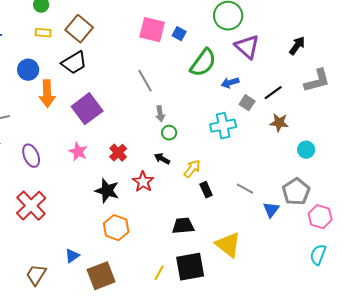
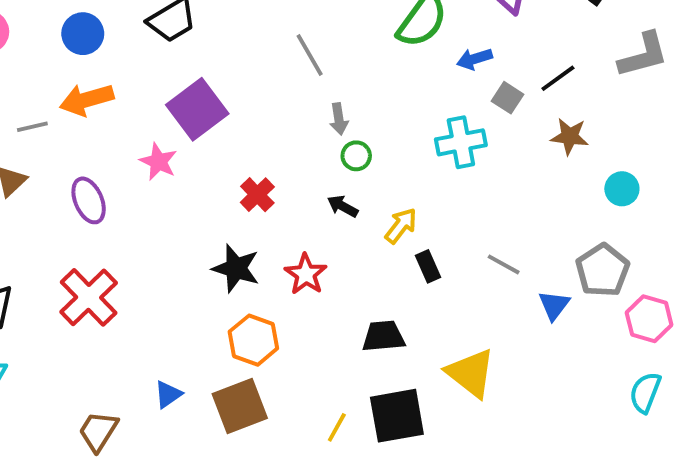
orange arrow: (47, 94) -> (87, 100), moved, turned 76
pink star: (78, 152) -> (158, 162), moved
red star: (143, 182) -> (306, 274), moved
brown square: (101, 276) -> (240, 406), moved

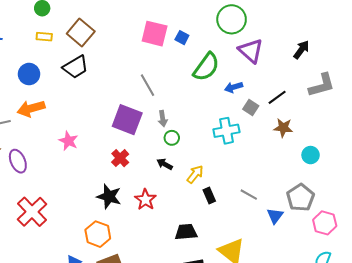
purple square: (197, 109) -> (127, 120), moved, turned -32
purple ellipse: (89, 200) -> (18, 161), moved
orange hexagon: (253, 340) -> (98, 234), moved

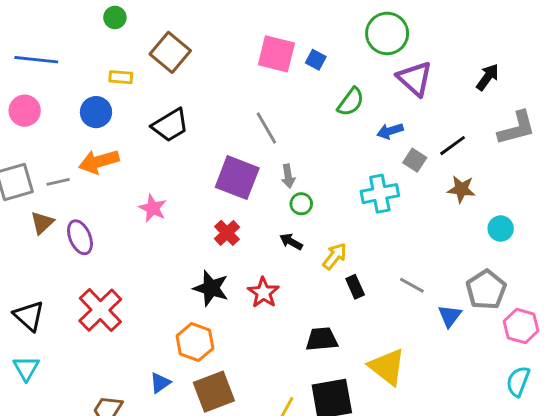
yellow rectangle: (44, 37) -> (121, 77), moved
black trapezoid: (76, 67) -> (170, 125), moved
green semicircle: (206, 67) -> (351, 102), size x0.7

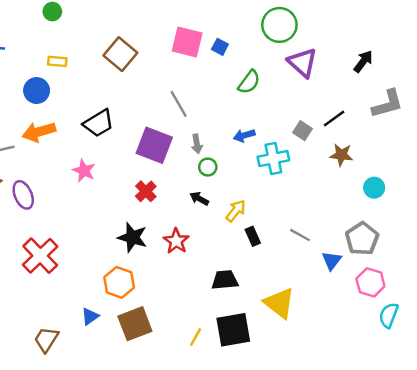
brown square: (170, 52) -> (120, 54), moved
black trapezoid: (170, 125) -> (98, 123), moved
blue arrow: (390, 131) -> (244, 135), moved
pink hexagon: (521, 326) -> (370, 282), moved

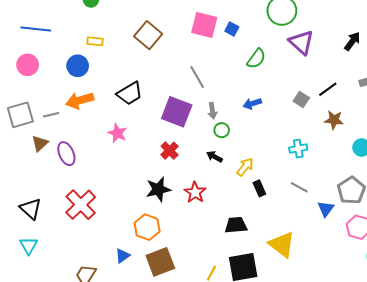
cyan cross: (273, 159) -> (298, 149), moved, size x0.7
black star: (132, 237) -> (158, 189), turned -30

